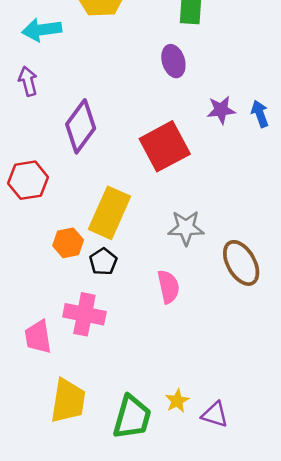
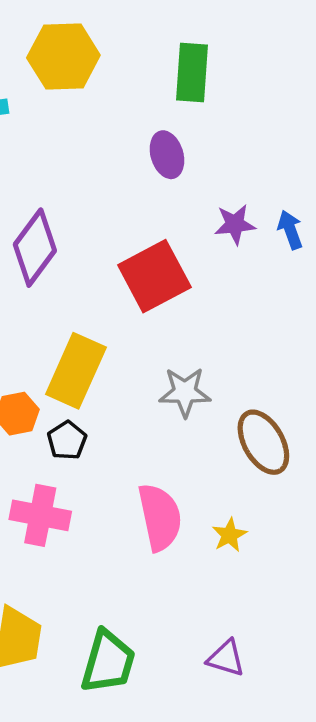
pink semicircle: (168, 287) -> (160, 517), moved, size x1.4
yellow star: (177, 401) -> (229, 535), moved

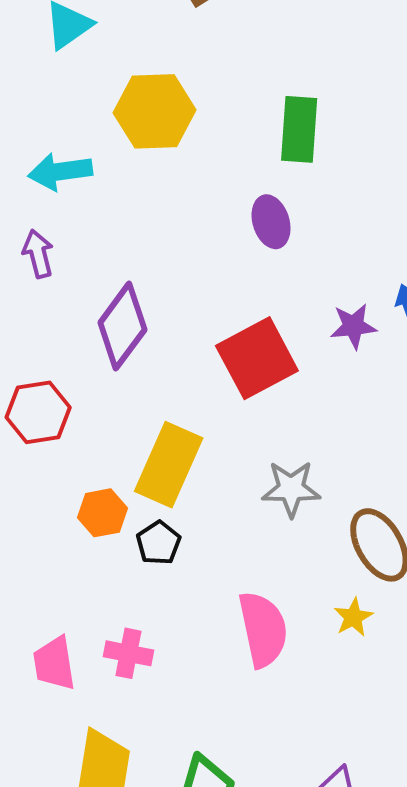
purple star: (235, 224) -> (353, 326), moved
pink cross: (40, 515) -> (128, 653), moved, size x0.7
yellow star: (229, 535) -> (353, 617), moved

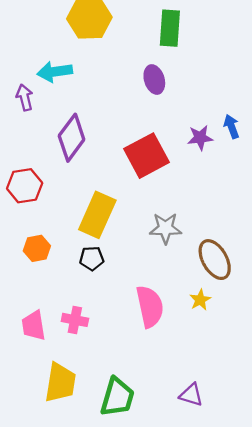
cyan arrow: (60, 172) -> (55, 72), moved
orange hexagon: (102, 513) -> (37, 248), moved
black pentagon: (159, 543) -> (92, 258), turned 30

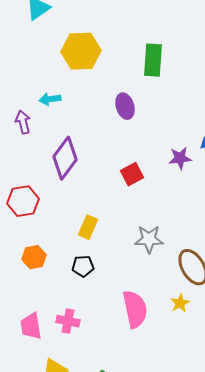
cyan arrow: (55, 72) -> (50, 99), size x0.7
purple ellipse: (154, 80) -> (125, 106), moved
red square: (146, 156) -> (132, 174), size x0.6
yellow rectangle: (97, 215) -> (88, 227), size x0.6

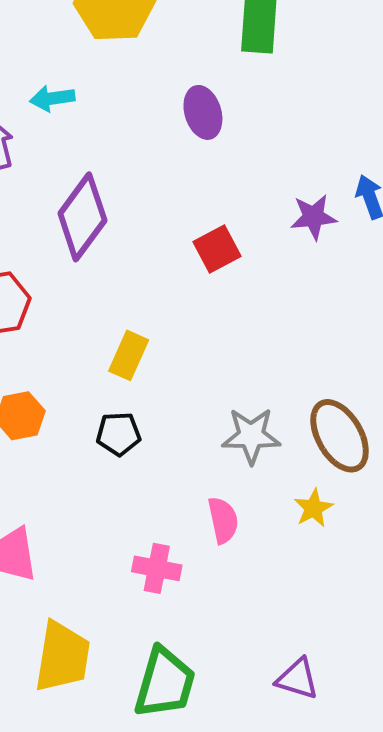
gray star: (149, 239) -> (251, 436), moved
pink semicircle: (135, 309) -> (223, 520), size x0.6
pink cross: (68, 321) -> (157, 568), moved

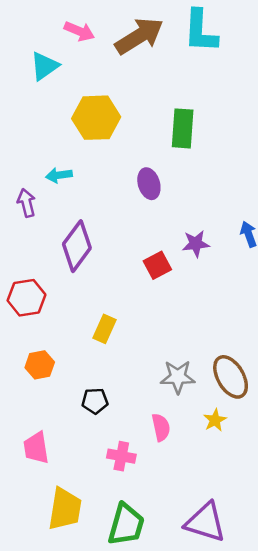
purple star: (313, 217) -> (196, 244), moved
black pentagon: (119, 434) -> (95, 401), moved
purple triangle: (297, 679) -> (205, 522), size x1.6

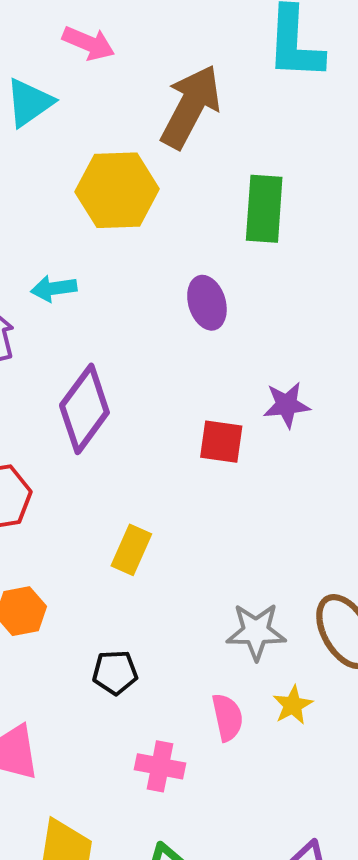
brown arrow: (139, 36) -> (191, 107), moved, turned -30
red square: (157, 265) -> (221, 442), turned 36
yellow star: (215, 420) -> (293, 705), moved

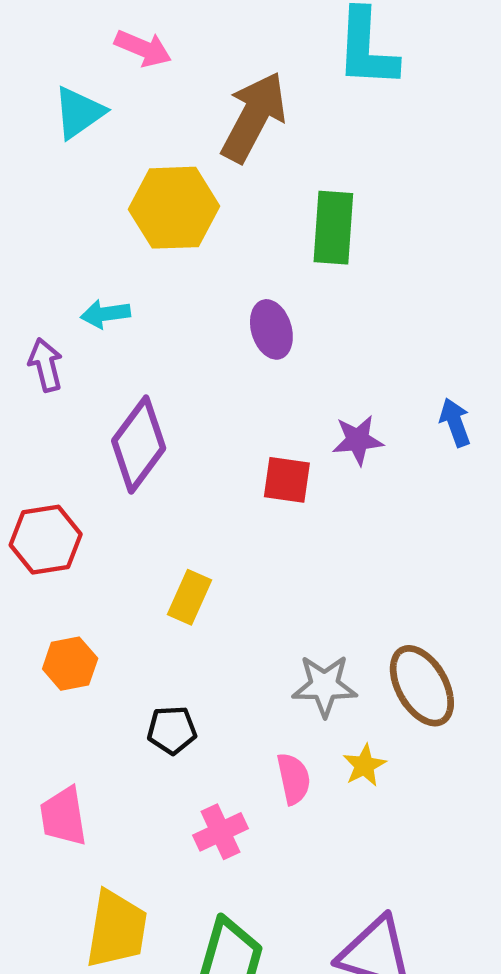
pink cross: (160, 766) -> (221, 832), turned -36

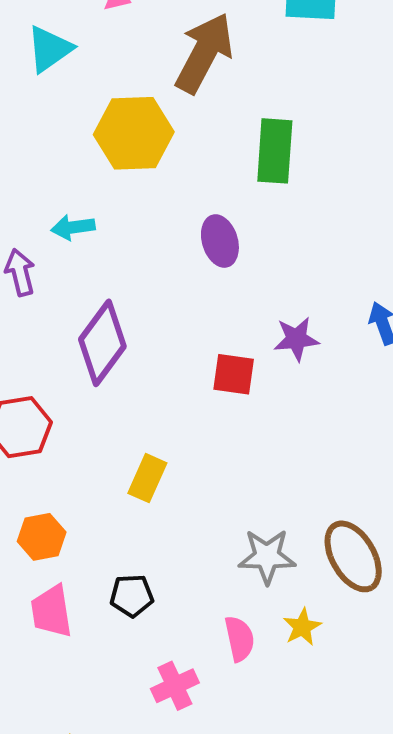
pink trapezoid: (63, 816) -> (51, 611), moved

